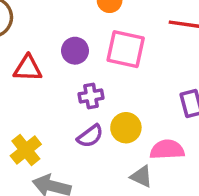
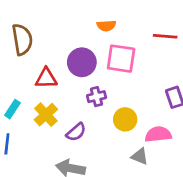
purple circle: (75, 51) -> (82, 62), size x1.4
purple semicircle: (90, 136) -> (76, 132), moved
yellow cross: (26, 150) -> (46, 115), moved

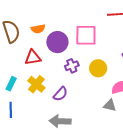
orange semicircle: (106, 26) -> (38, 29), moved
yellow circle: (125, 119) -> (98, 68), moved

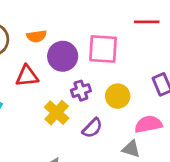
yellow cross: (36, 84) -> (57, 113), moved
purple semicircle: (60, 94) -> (92, 128), moved

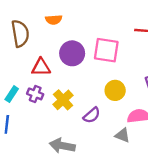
orange semicircle: (37, 36) -> (54, 20), moved
purple cross: (81, 91) -> (35, 94), moved, turned 35

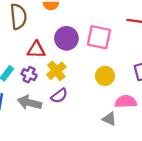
yellow cross: (63, 100) -> (56, 71), moved
purple semicircle: (92, 115) -> (59, 96), moved
gray arrow: (62, 146) -> (29, 103), moved

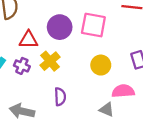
purple semicircle: (59, 96) -> (60, 97), moved, turned -54
gray arrow: (29, 103) -> (22, 111), moved

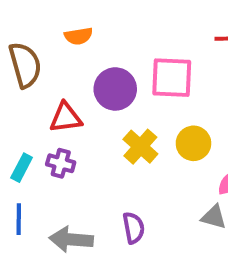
yellow cross: (50, 61) -> (140, 147), moved
purple semicircle: (60, 97) -> (134, 228), moved

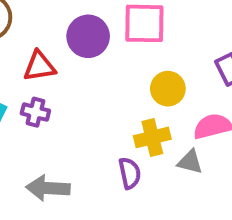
yellow cross: (140, 147) -> (152, 137), moved, turned 36
purple semicircle: (134, 228) -> (130, 173), moved

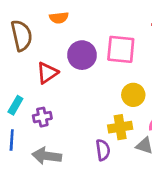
red triangle: (39, 66) -> (47, 73), turned -30
purple cross: (35, 112) -> (42, 117), moved, turned -30

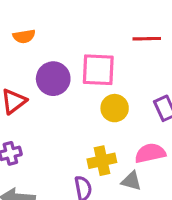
yellow circle: (133, 95) -> (115, 108), moved

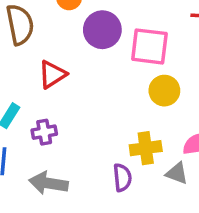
purple circle: (53, 79) -> (102, 30), moved

